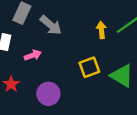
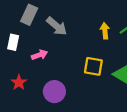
yellow square: (89, 67) -> (93, 66), turned 30

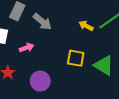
yellow arrow: (105, 31) -> (86, 26), turned -56

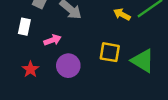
purple circle: (40, 81) -> (68, 66), moved

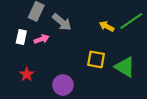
pink arrow: (52, 40) -> (42, 39), moved
purple circle: (68, 66) -> (63, 85), moved

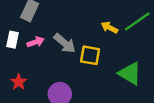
gray arrow: (62, 22) -> (65, 43), moved
yellow square: (96, 59) -> (90, 55), moved

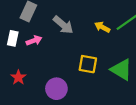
gray arrow: (65, 43) -> (63, 25), moved
yellow square: (90, 55) -> (88, 64), moved

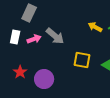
gray arrow: (63, 25) -> (55, 36), moved
purple circle: (56, 89) -> (44, 79), moved

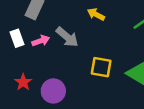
yellow arrow: (95, 27) -> (96, 14), moved
white rectangle: (15, 37) -> (17, 38), turned -32

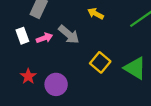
yellow square: (101, 67) -> (100, 62), turned 30

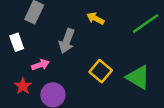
gray arrow: (69, 35) -> (67, 41), turned 70
pink arrow: (44, 38) -> (40, 65), moved

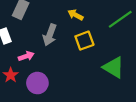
yellow square: (101, 71) -> (84, 41), moved, turned 30

